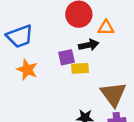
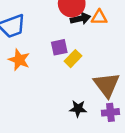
black arrow: (89, 45) -> (80, 19), moved
yellow rectangle: (80, 68) -> (73, 59), turned -42

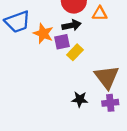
black arrow: (80, 19) -> (71, 25), moved
orange star: (19, 60) -> (43, 33), moved

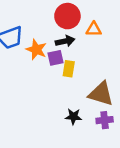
yellow rectangle: (75, 52) -> (69, 69), turned -35
brown triangle: (107, 77) -> (101, 94), turned -36

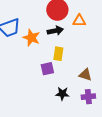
purple square: (55, 58) -> (47, 69), moved
brown triangle: (101, 94) -> (85, 75), size x0.6

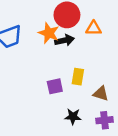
orange star: (31, 38) -> (49, 33), moved
yellow rectangle: (58, 54) -> (78, 77), moved

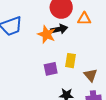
orange star: (49, 33) -> (47, 34), moved
brown triangle: (101, 94) -> (90, 75), turned 32

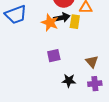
yellow rectangle: (71, 61) -> (75, 22), moved

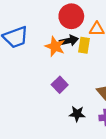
purple square: (54, 56) -> (60, 85), turned -32

